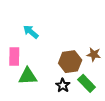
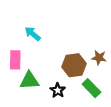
black star: (63, 85) -> (58, 90), moved

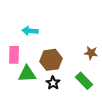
cyan arrow: (33, 34) -> (30, 31), turned -35
brown hexagon: (74, 65) -> (51, 60), moved

